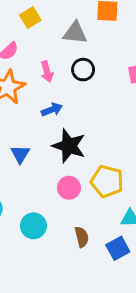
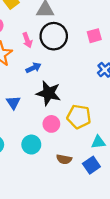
black circle: (83, 70) -> (54, 36), size x1.6
cyan circle: (33, 226) -> (31, 145), moved
brown semicircle: (82, 237) -> (64, 159), turned 120

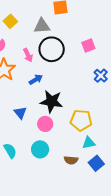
pink circle: (51, 124) -> (45, 124), moved
cyan triangle: (98, 142) -> (89, 143), moved

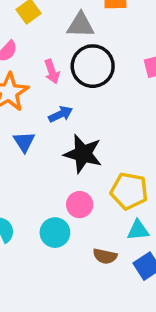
blue triangle: (20, 113) -> (24, 142), moved
pink circle: (45, 124) -> (80, 205), moved

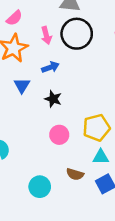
black star: (83, 154) -> (53, 99), moved, size x0.6
yellow pentagon: (129, 191) -> (96, 128), turned -30
cyan circle: (55, 233) -> (40, 187), moved

